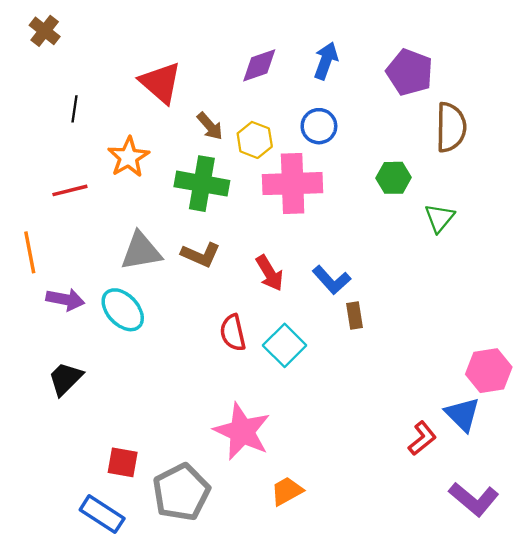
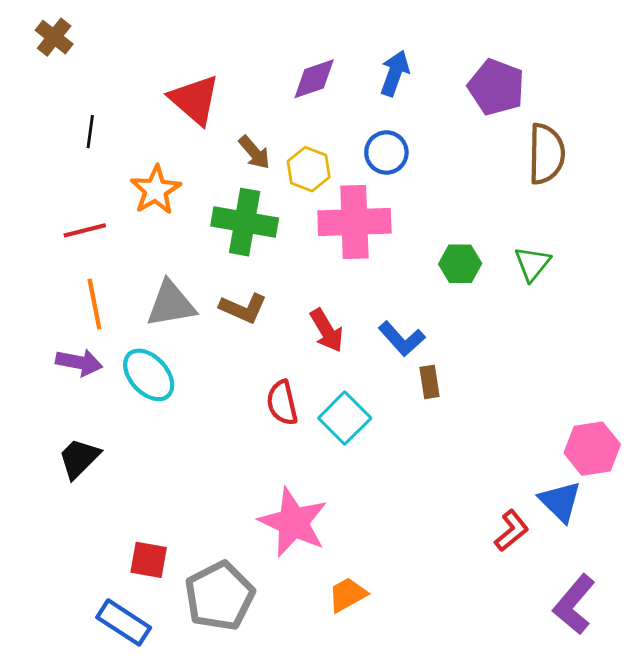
green hexagon: (394, 178) -> (460, 264), moved
orange line: (30, 252) -> (94, 304), moved
purple L-shape: (474, 499) -> (574, 604), turned 90

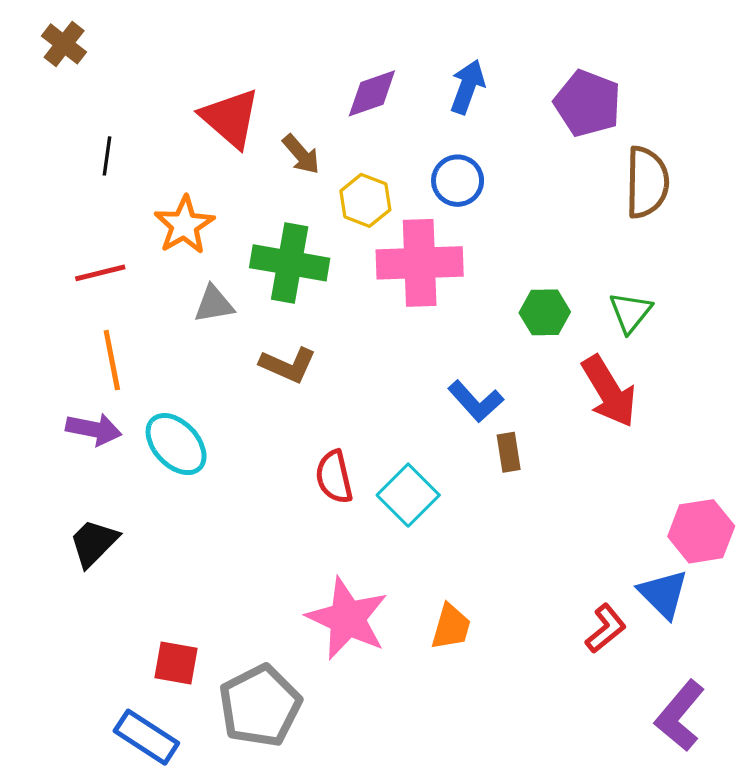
brown arrow: (254, 152) -> (301, 154), moved
gray triangle: (171, 304) -> (214, 304), moved, size x0.7
red arrow: (327, 330) -> (609, 391), moved, size x1.4
orange trapezoid: (347, 595) -> (451, 627), moved, turned 135

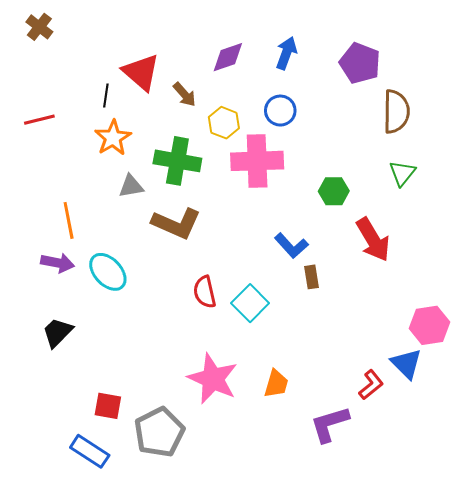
black line: (107, 156) -> (106, 95), moved
red line: (100, 273) -> (39, 120), moved
green triangle: (630, 312) -> (402, 173), moved
brown L-shape: (288, 365) -> (176, 223), size x1.4
purple L-shape: (680, 716) -> (330, 424), moved, turned 33

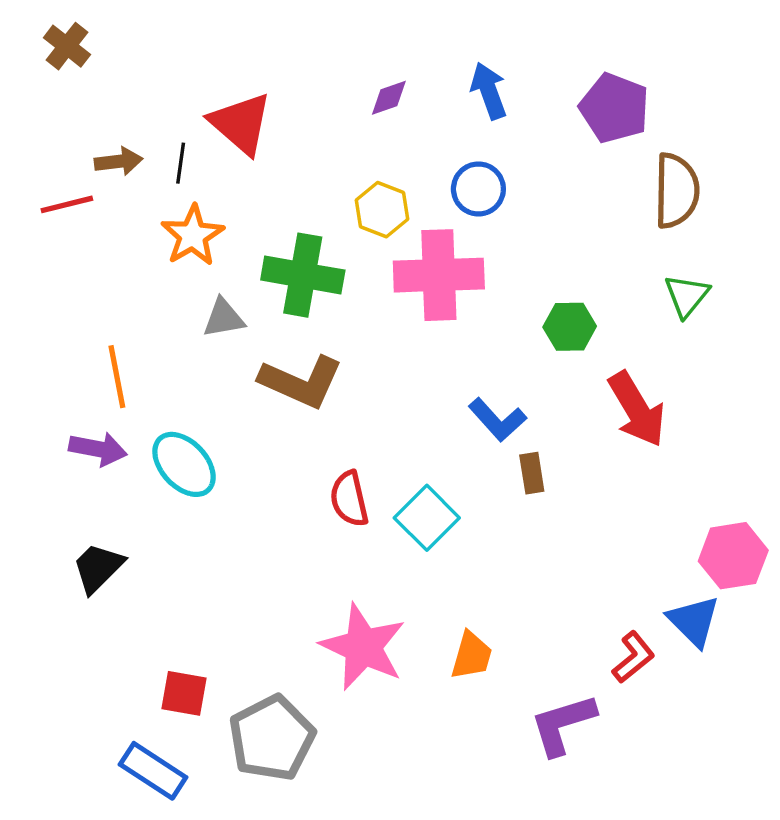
blue arrow: (286, 53) -> (489, 91), turned -40
purple diamond: (228, 57) -> (389, 98), size x0.7
brown arrow: (185, 94) -> (119, 161), moved, turned -56

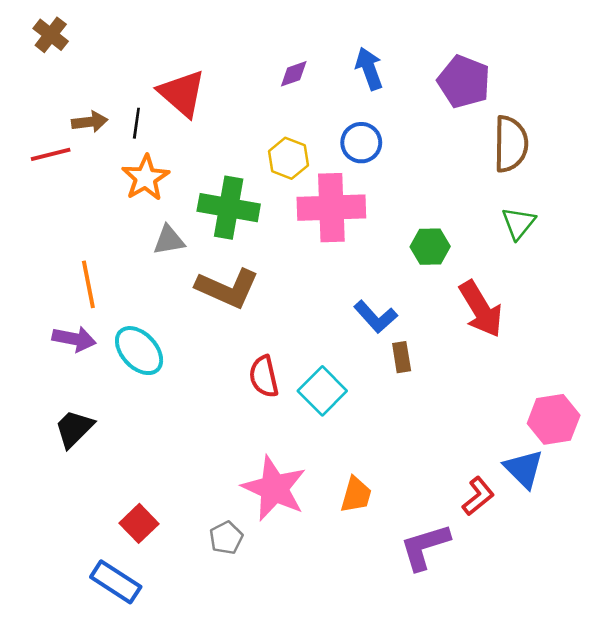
red square: (184, 693) -> (139, 523), turned 36
gray pentagon: (272, 738) -> (226, 538), moved, size x0.5

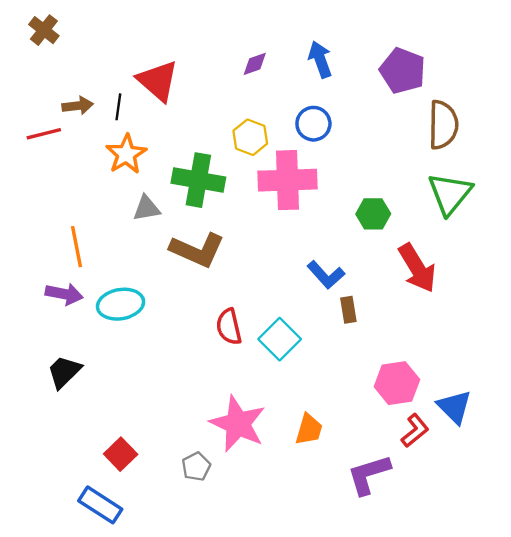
green triangle: (518, 223) -> (450, 194), size x1.5
cyan ellipse: (139, 351) -> (121, 304), turned -57
pink hexagon: (554, 419) -> (397, 383), moved

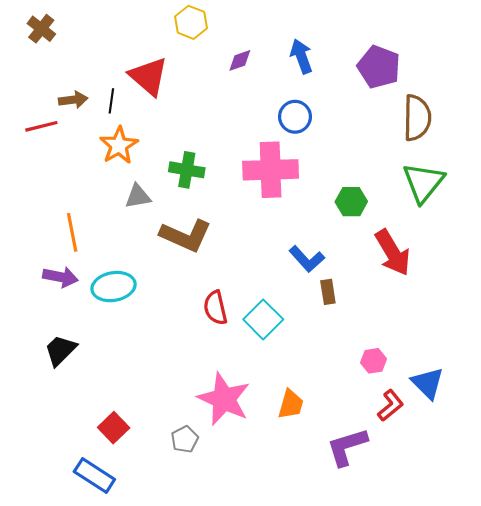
yellow hexagon: (250, 137) -> (191, 22), moved
green cross: (198, 180) -> (187, 170), size x0.7
pink hexagon: (397, 383) -> (374, 361), size x0.6

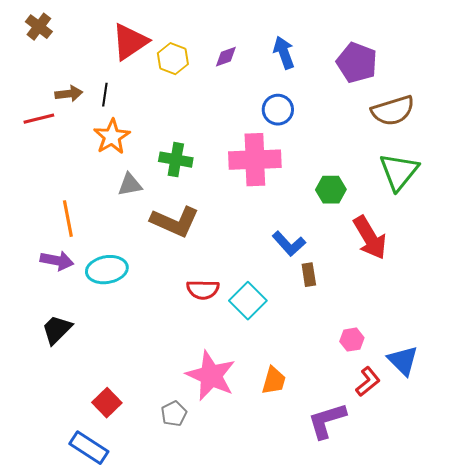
yellow hexagon: (191, 22) -> (173, 59), moved
red triangle: (149, 76) -> (130, 42), moved, turned 45
brown semicircle: (417, 118) -> (393, 111), turned 72
red semicircle: (215, 308) -> (203, 290), turned -76

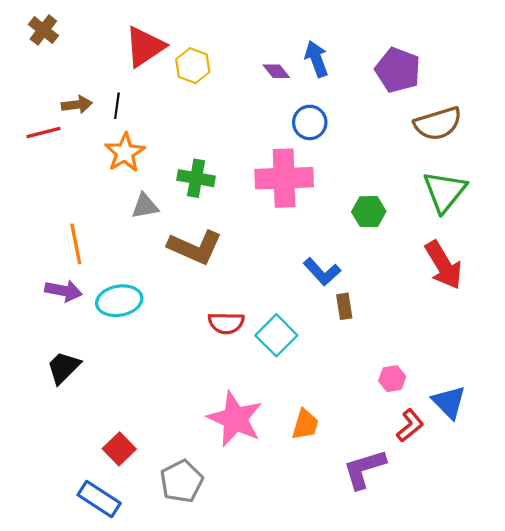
purple diamond: (226, 57) -> (276, 71), moved, turned 70
red arrow: (370, 238) -> (443, 265), moved
gray pentagon: (174, 414) -> (182, 481), moved, size x1.5

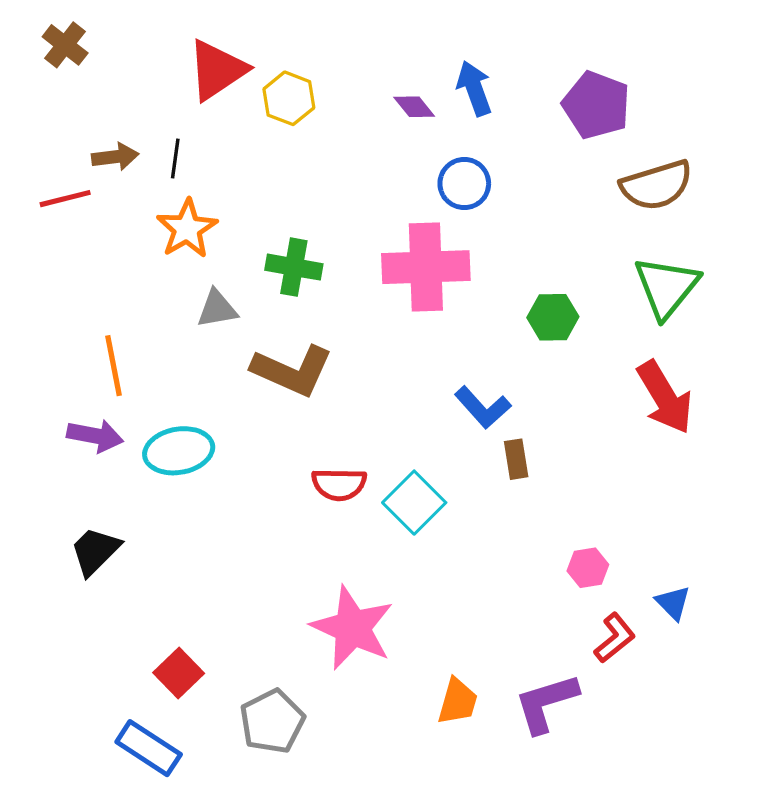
blue triangle: (449, 402) -> (673, 603), size x0.7
orange trapezoid: (305, 424) -> (458, 701), moved

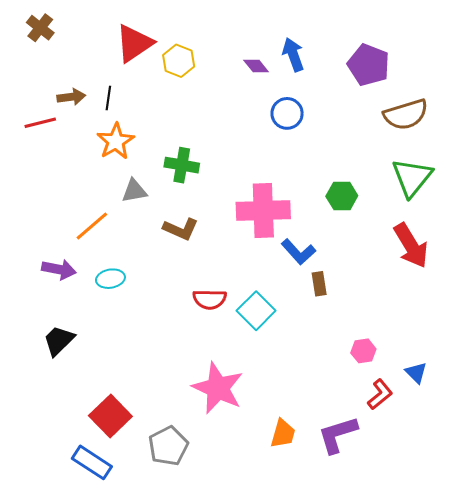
pink cross: (426, 267) -> (263, 210), moved
orange line: (113, 366) -> (92, 226), moved, turned 60
brown L-shape: (292, 371) -> (181, 229), size x0.7
cyan ellipse: (179, 451) -> (110, 279), size x0.7
red square: (179, 673) -> (110, 416), size x1.4

